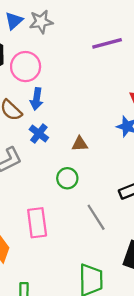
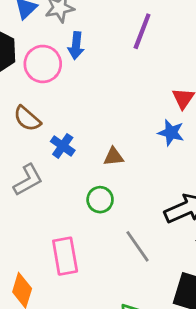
purple line: (107, 43) -> (142, 31), turned -52
blue arrow: (37, 99) -> (76, 46), moved

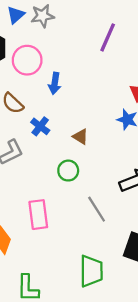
blue arrow: (76, 46) -> (55, 83), moved
brown triangle: (114, 157) -> (80, 137), turned 35

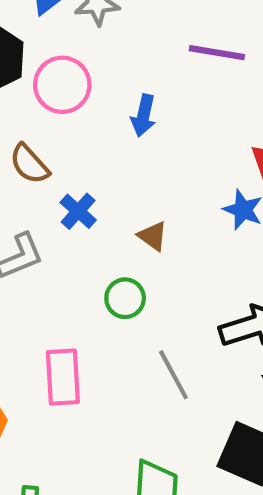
purple line: (108, 37) -> (217, 53), turned 72
blue arrow: (55, 83) -> (143, 115), moved

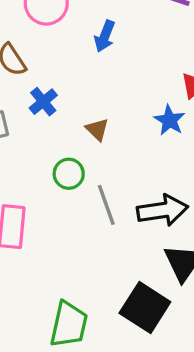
gray line: (173, 375) -> (106, 205), moved

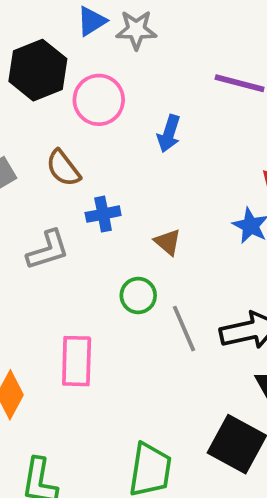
blue cross: (43, 102) -> (103, 214), turned 32

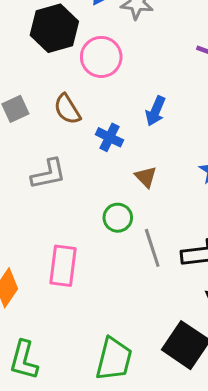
blue arrow: (169, 134) -> (155, 111), moved
blue cross: (103, 214) -> (109, 137), moved, turned 32

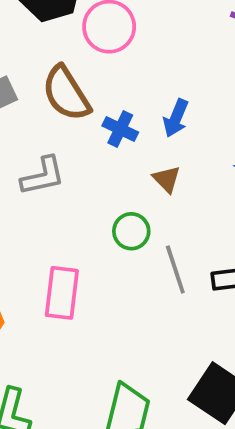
brown semicircle: (67, 109) -> (66, 93), size x1.4
blue arrow: (155, 111) -> (176, 118), moved

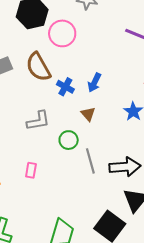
gray L-shape: (43, 176) -> (38, 121), moved
pink rectangle: (62, 293) -> (31, 170), size x0.6

